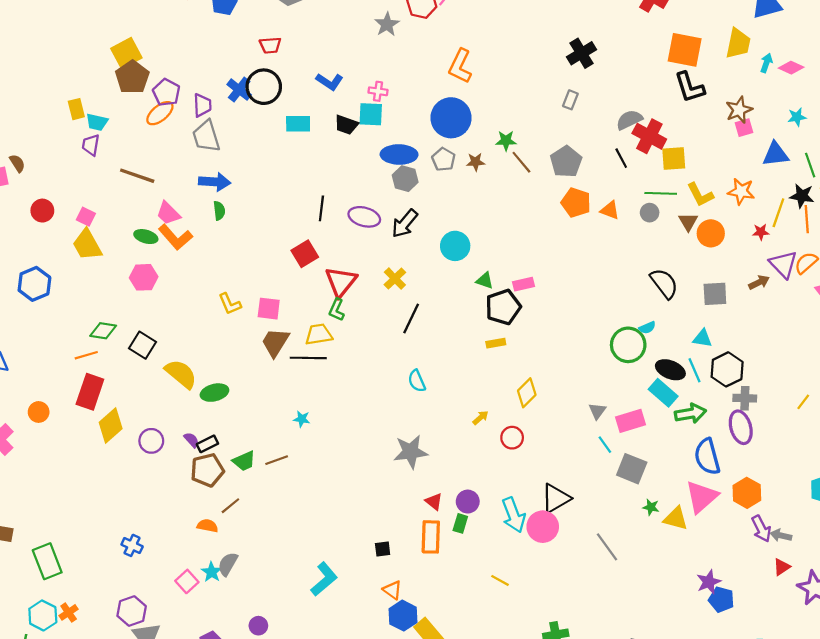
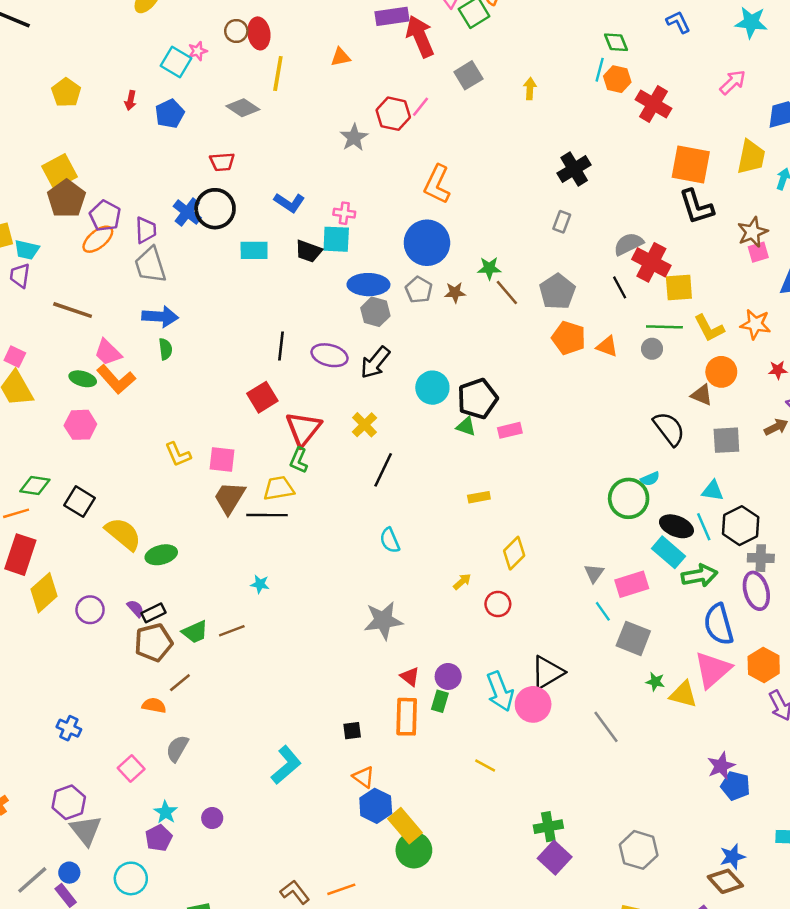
brown triangle: (688, 222) -> (702, 395), moved, turned -36
black pentagon: (503, 307) -> (477, 399), moved
cyan star: (212, 572) -> (166, 812), moved

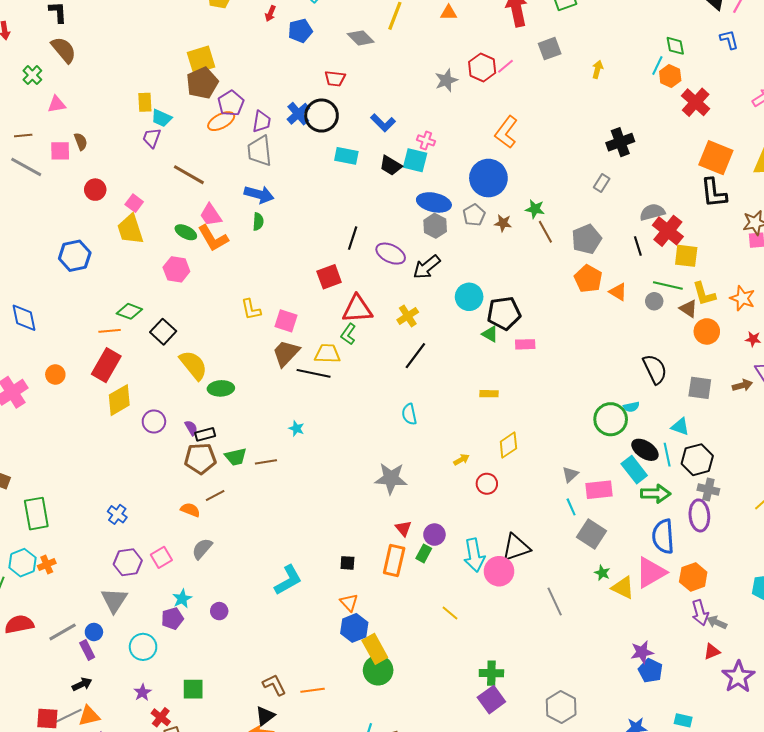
brown triangle: (702, 395) -> (688, 309), moved
red triangle: (303, 429) -> (357, 309), turned 36
purple hexagon: (69, 802) -> (128, 562), moved

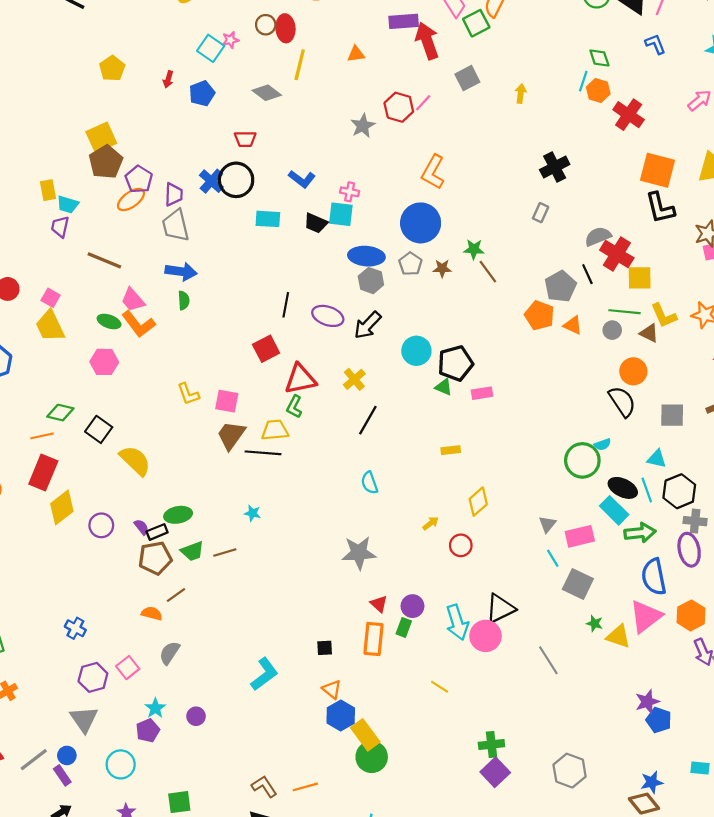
gray pentagon: (587, 239) -> (561, 286), moved
orange circle: (707, 331) -> (633, 371), moved
green ellipse: (221, 388) -> (178, 515), moved

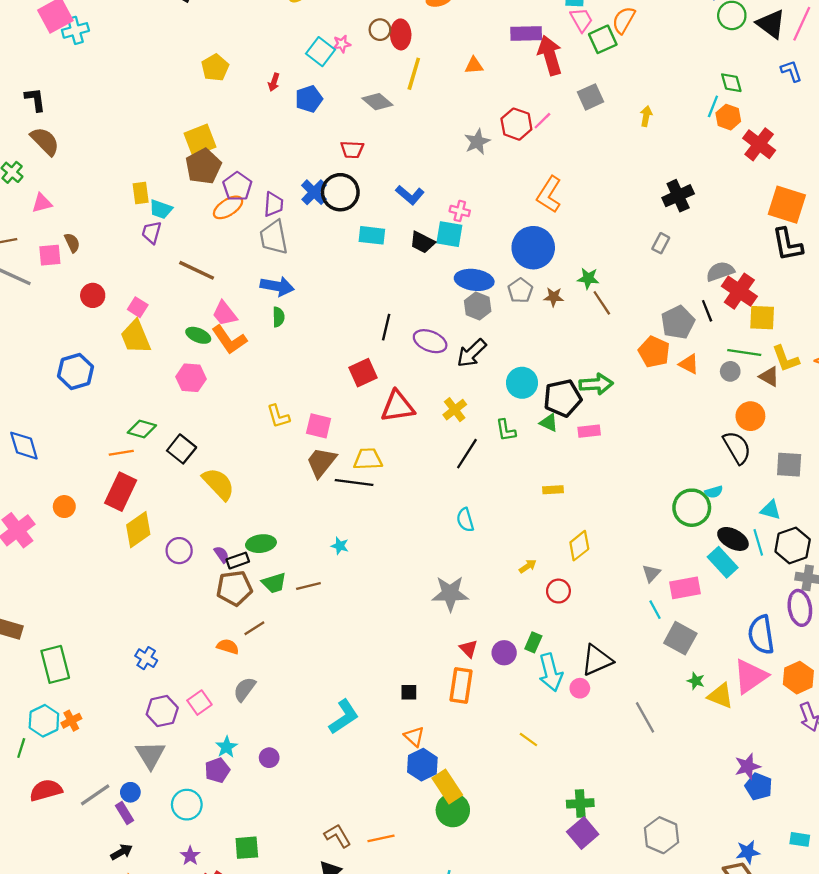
green L-shape: (294, 407) -> (506, 430), moved, turned -40
green arrow: (640, 533) -> (596, 384), moved
green rectangle: (404, 627) -> (533, 642), moved
pink circle: (486, 636) -> (580, 688), size x0.6

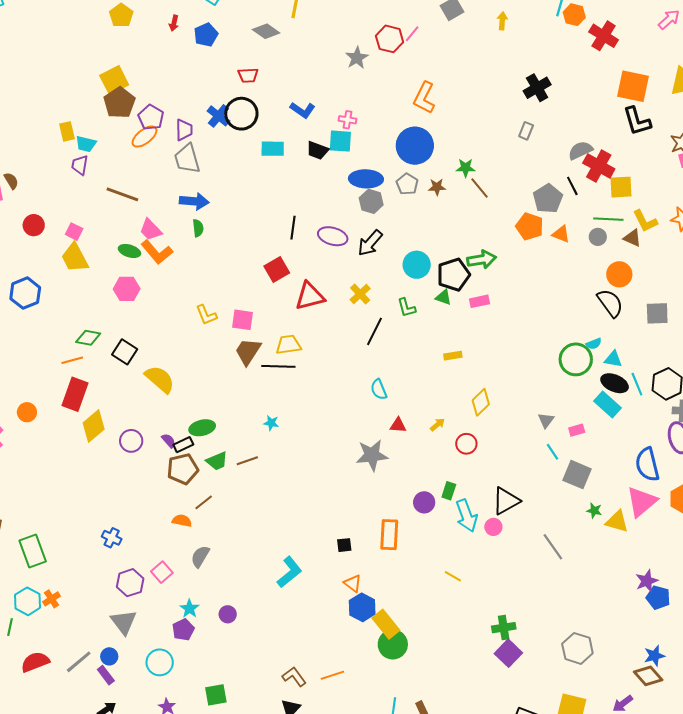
cyan triangle: (771, 510) -> (613, 359), moved
pink rectangle: (685, 588) -> (577, 430), size x0.6
red triangle: (469, 649) -> (398, 425), moved, turned -36

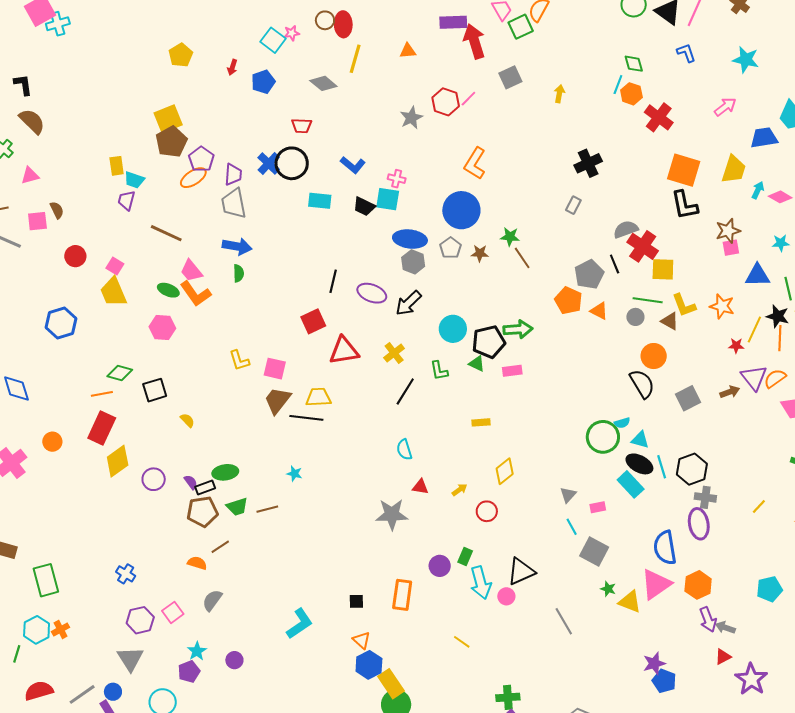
gray square: (657, 313) -> (688, 398), turned -30
black square: (125, 352) -> (155, 390), turned 35
yellow semicircle: (160, 379) -> (187, 420), size x0.5

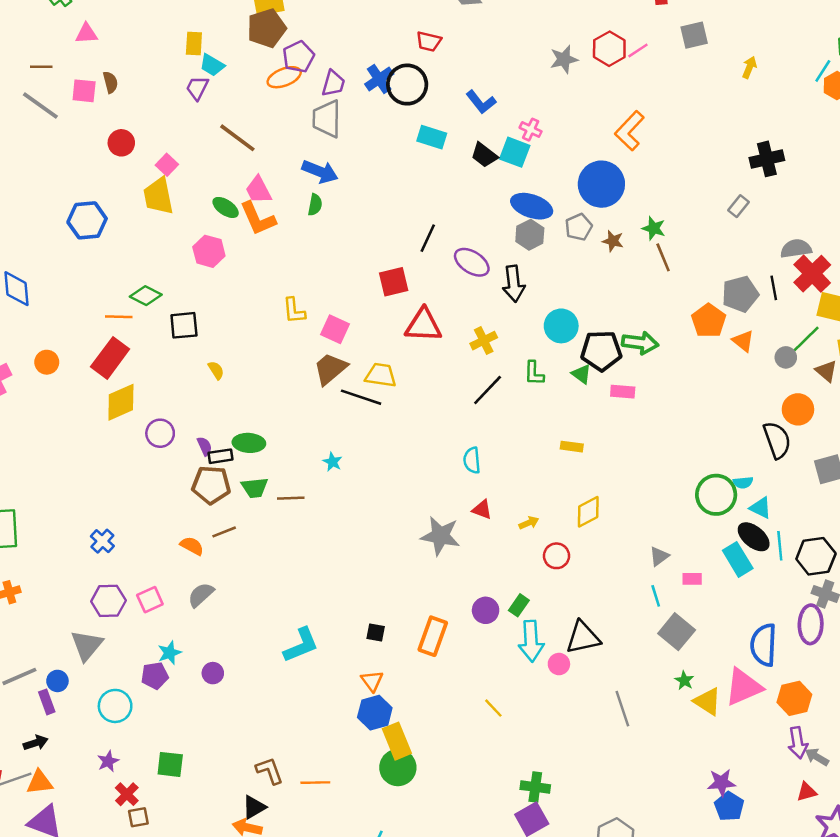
green line: (648, 300) -> (805, 340), turned -64
black arrow: (408, 303) -> (514, 284), turned -64

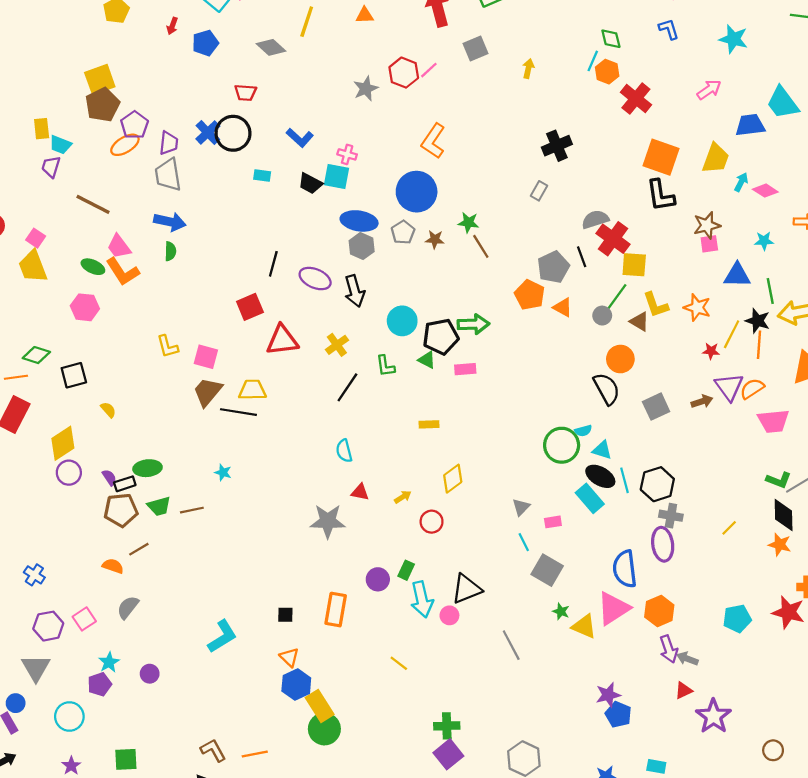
cyan rectangle: (432, 137) -> (262, 175), size x0.7
yellow diamond: (121, 402) -> (63, 443), moved

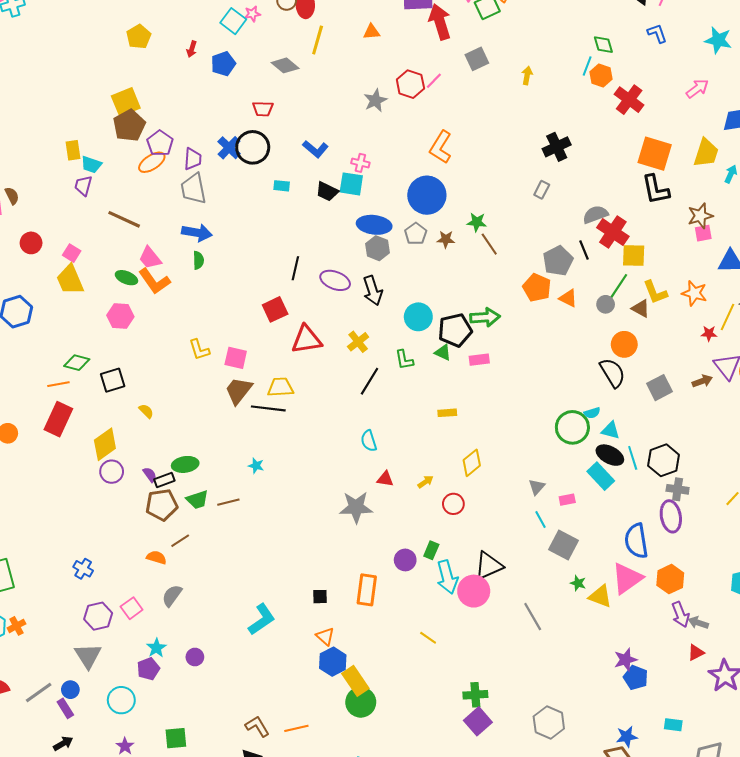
pink circle: (449, 615) -> (474, 591), size x1.8

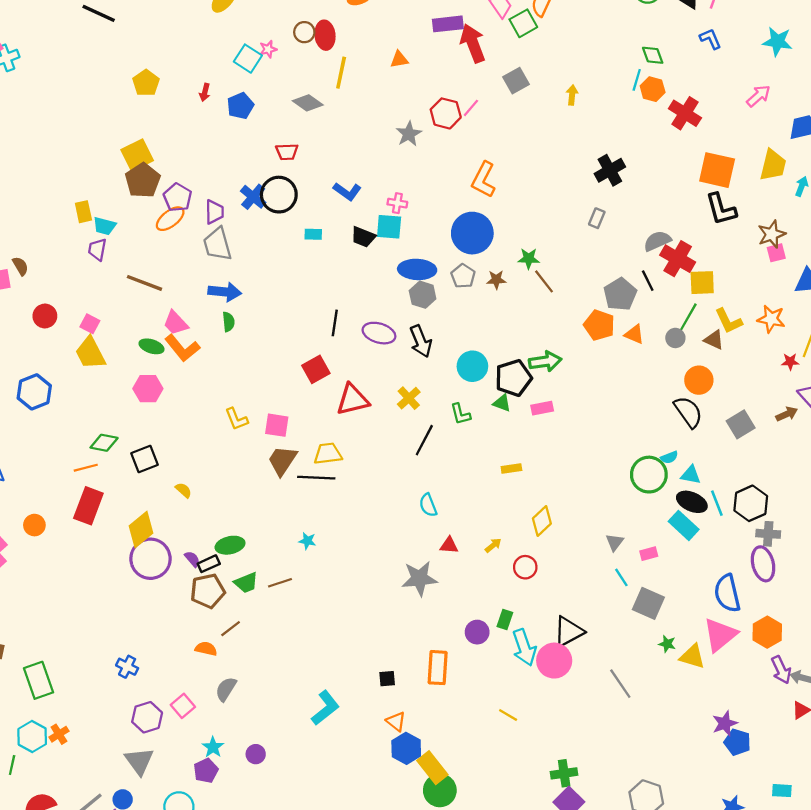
purple circle: (112, 472) -> (150, 559), size x1.6

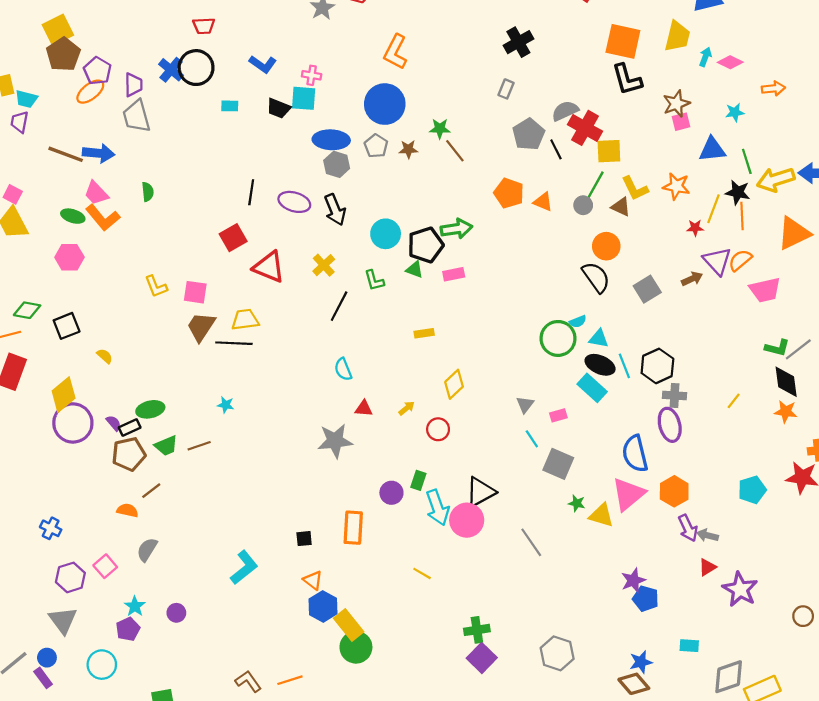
blue arrow: (225, 292) -> (99, 153), moved
gray pentagon: (620, 294) -> (529, 134), moved
red triangle: (353, 400) -> (269, 267), turned 36

